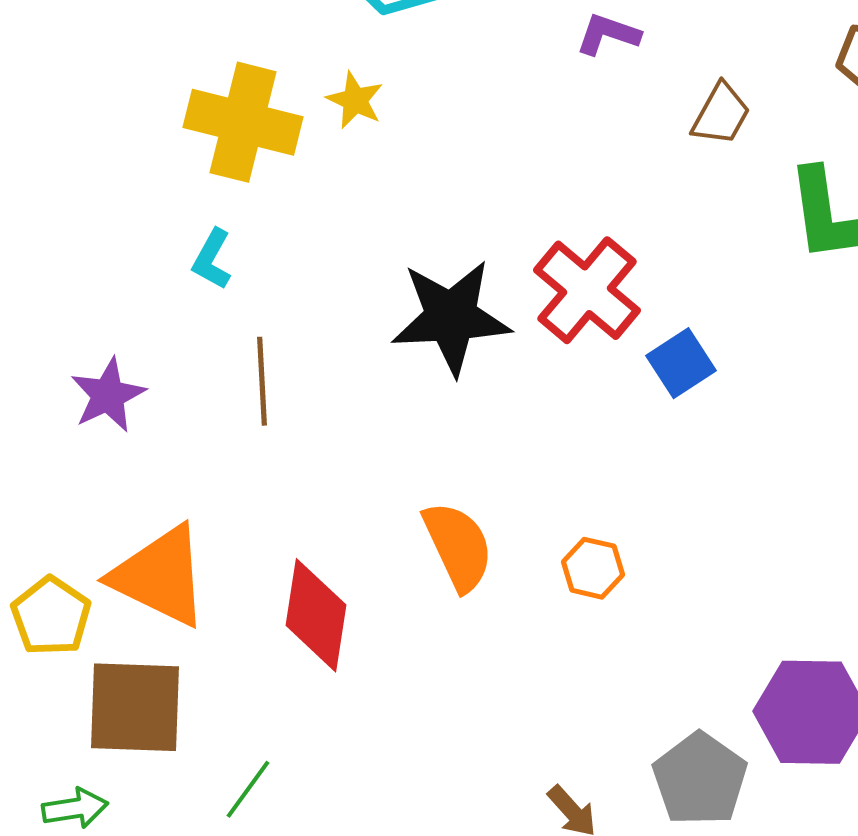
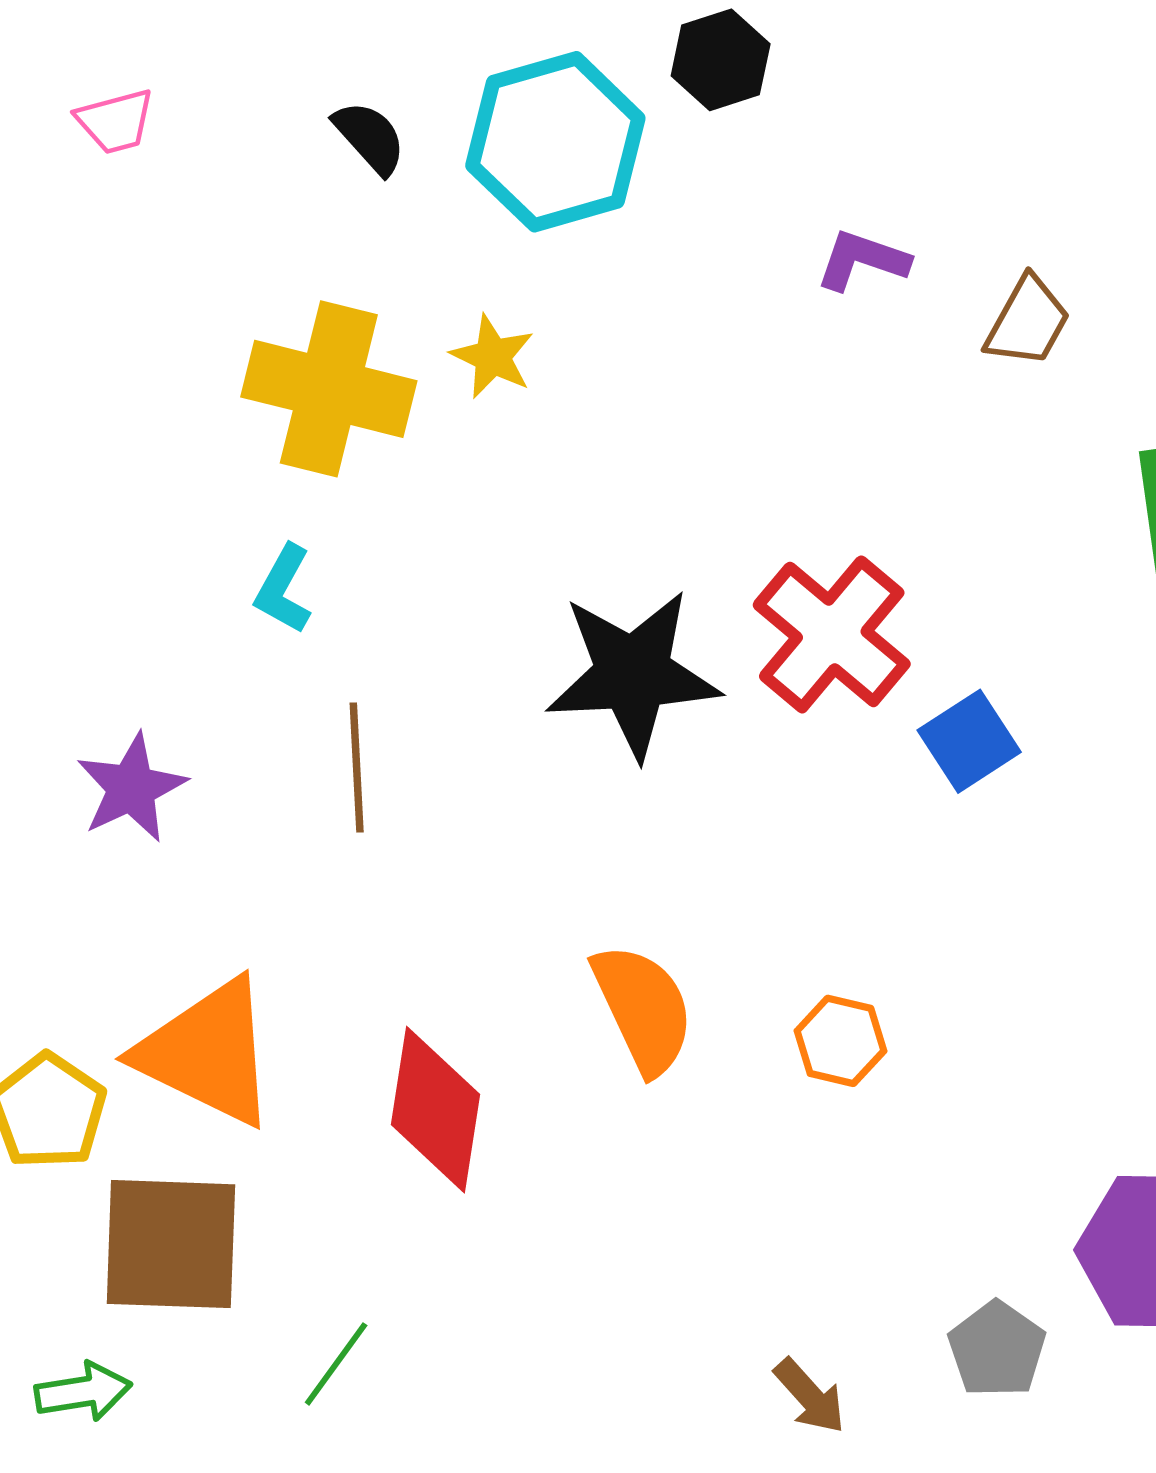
brown trapezoid: (721, 114) -> (1028, 322), moved
gray pentagon: (700, 779) -> (997, 1349), size x0.7

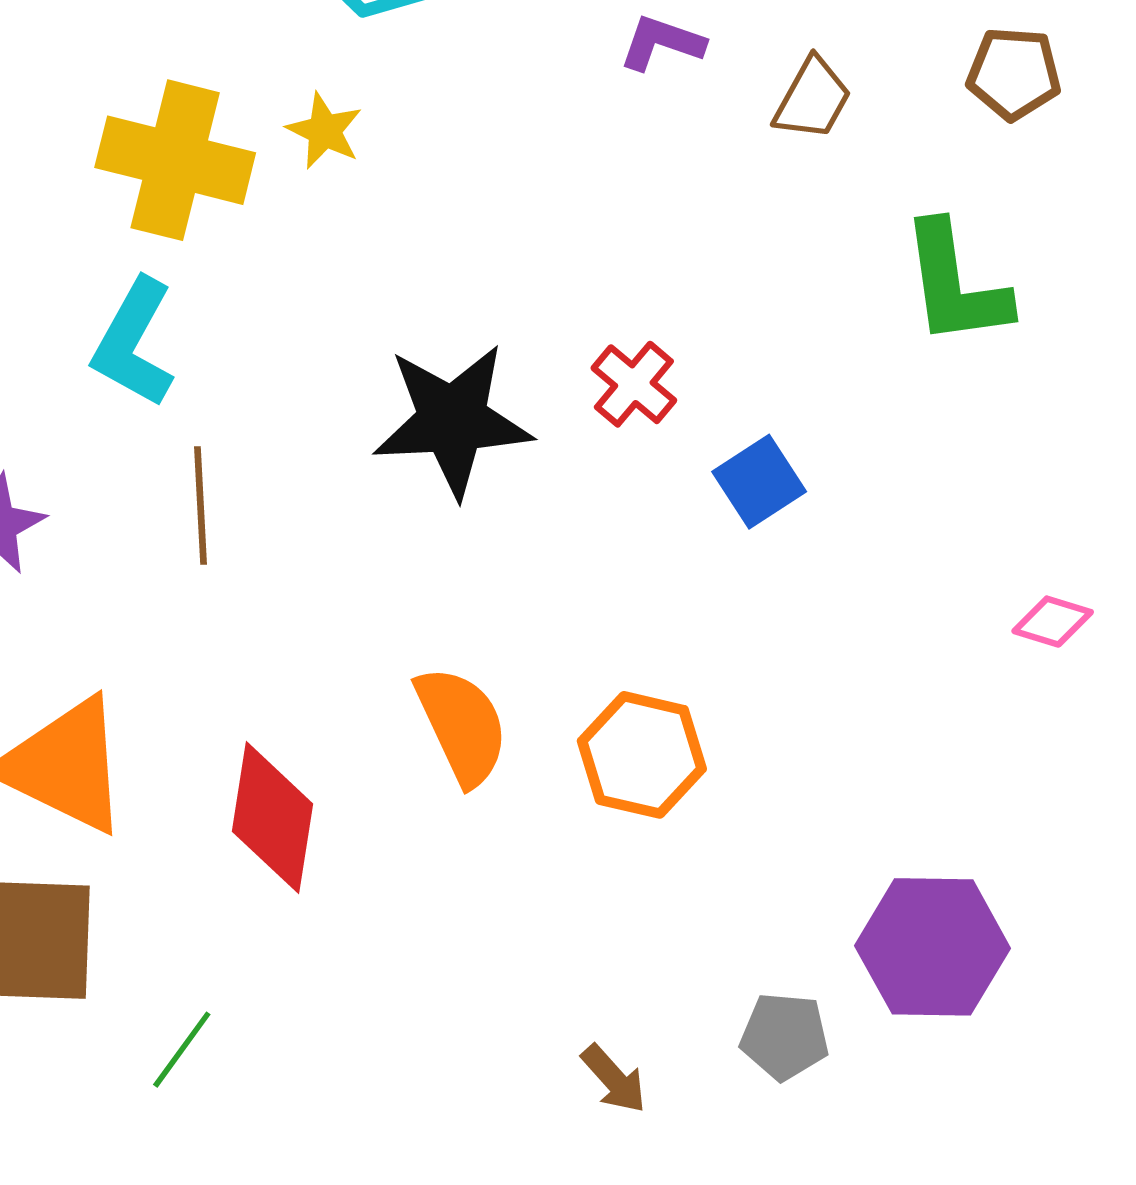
cyan L-shape: (283, 589) -> (134, 343), size x1.6
red cross: (832, 634) -> (634, 384), size x0.6
orange hexagon: (840, 1041) -> (642, 755), size x1.5
gray pentagon: (997, 1349) -> (785, 1036), turned -30

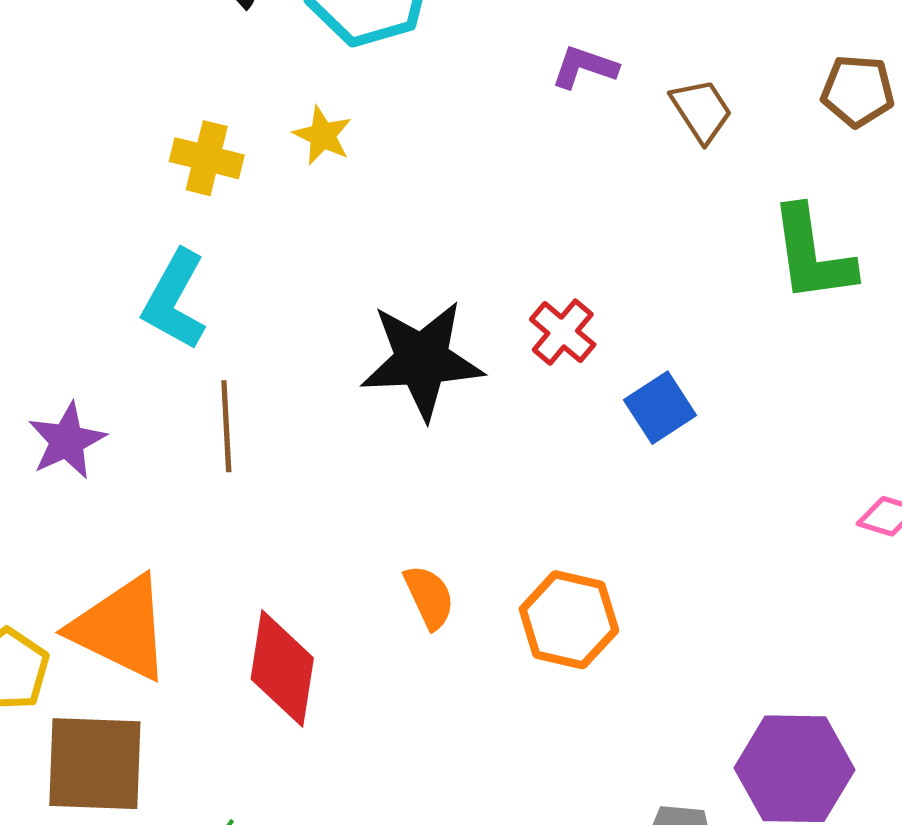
brown trapezoid: (813, 99) -> (701, 111), turned -62
yellow cross: (175, 160) -> (207, 158), size x0.6
orange semicircle: (462, 726) -> (429, 597), size x0.7

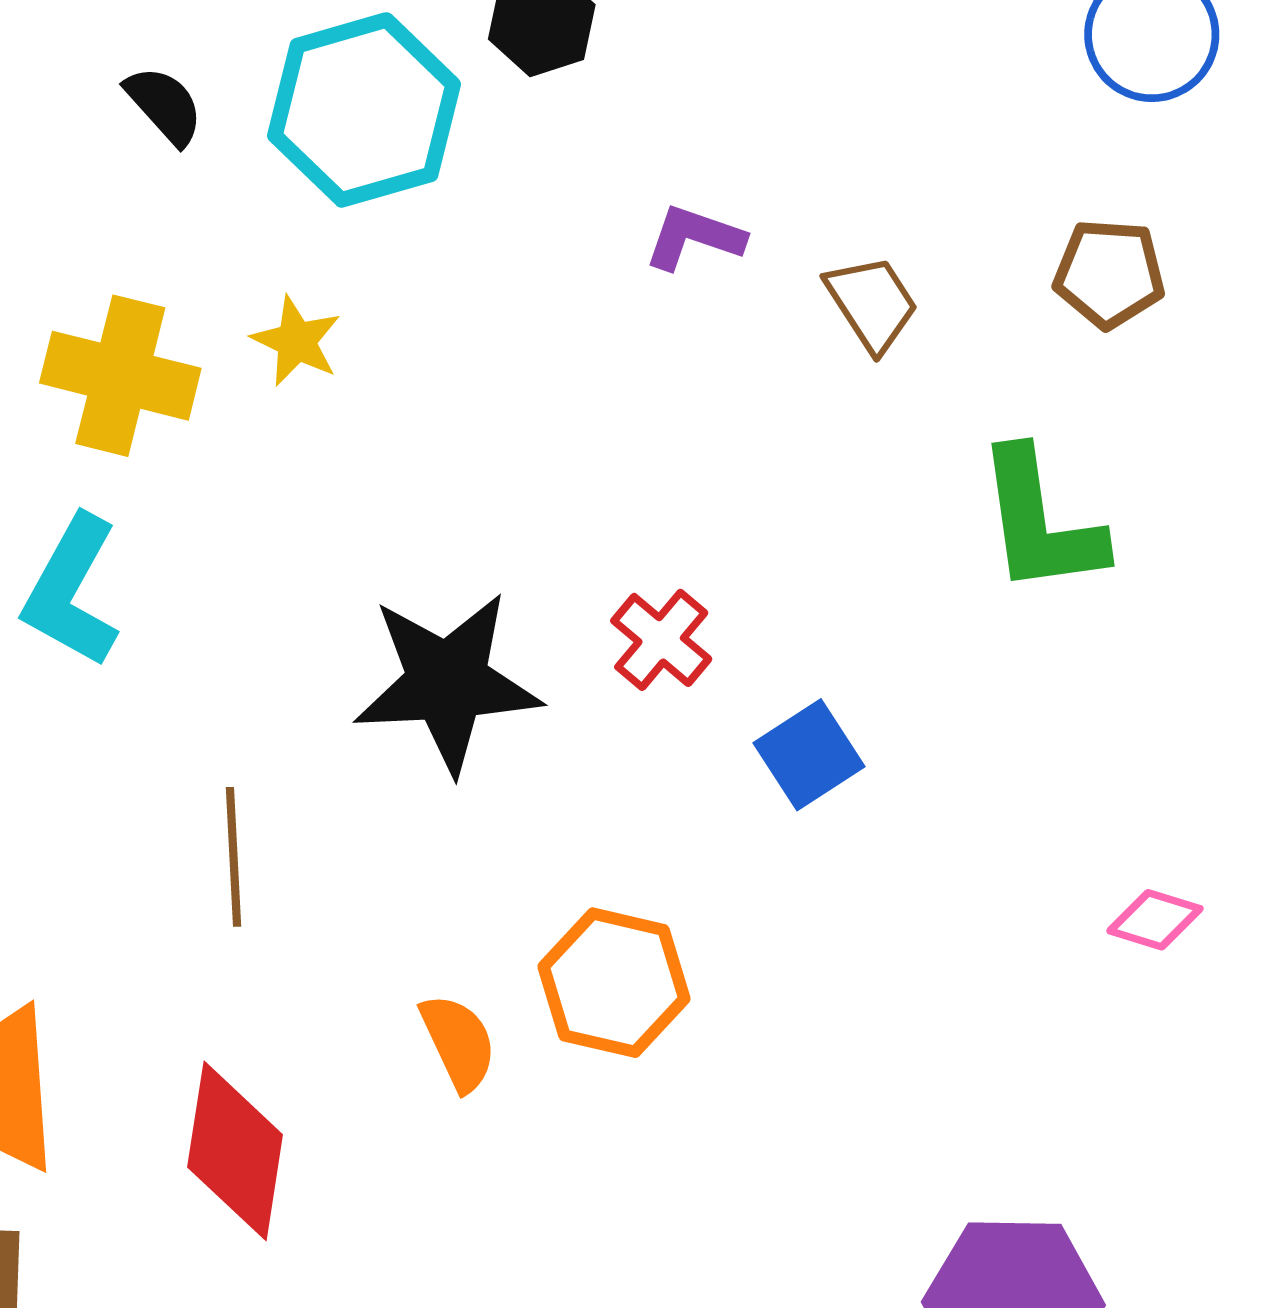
yellow cross: (207, 158) -> (120, 376), size x1.4
brown line: (226, 426) -> (234, 857), moved
orange hexagon: (569, 620) -> (614, 983), moved

